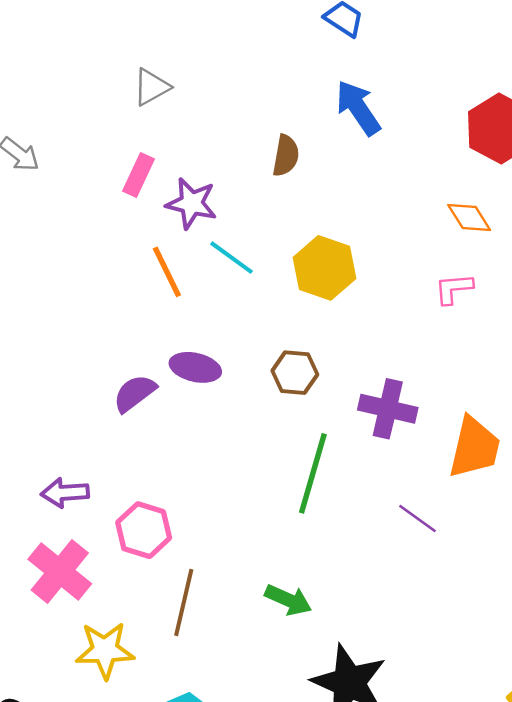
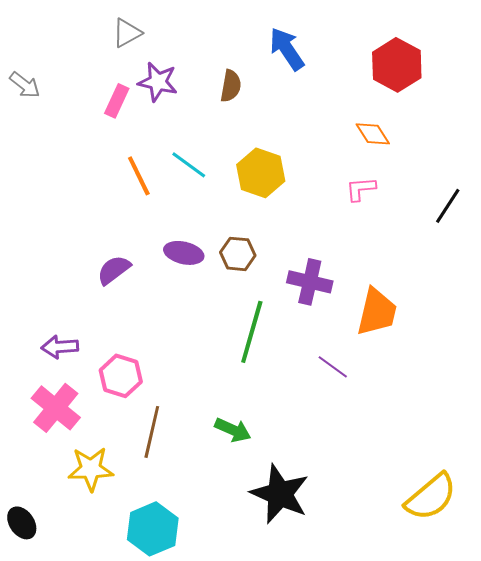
purple star: (191, 203) -> (158, 82), moved
purple ellipse: (195, 367) -> (184, 253), moved

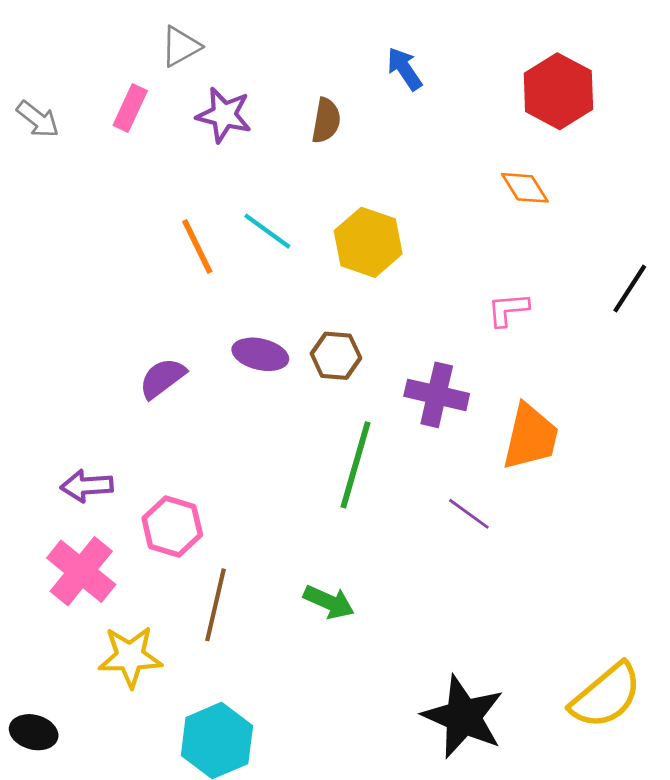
blue arrow: (287, 49) -> (404, 69), size x0.7
pink rectangle: (117, 101) -> (130, 108), moved
pink L-shape: (361, 189) -> (508, 310), moved
black star: (280, 494) -> (463, 717), moved
black ellipse: (22, 523) -> (34, 732), turned -40

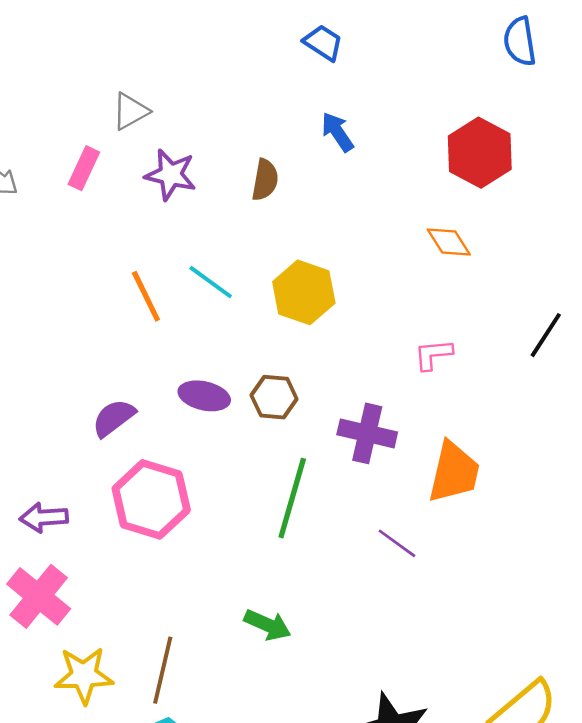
pink hexagon: (172, 526) -> (151, 499), moved, size x1.4
brown line: (216, 605) -> (163, 670), moved

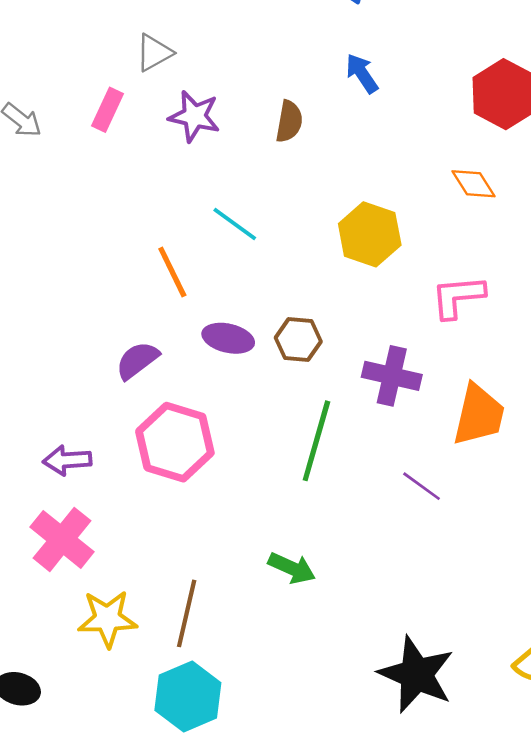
yellow hexagon: (304, 292) -> (370, 234), moved
orange line: (146, 296) -> (172, 272), moved
pink L-shape: (433, 354) -> (458, 297), size x1.4

